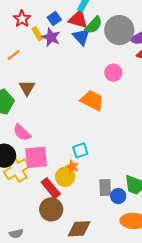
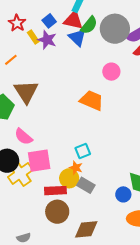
brown triangle: (27, 88) -> (26, 92), size x1.5
gray rectangle: (105, 187) -> (86, 185), moved, turned -54
red rectangle: (51, 188) -> (55, 191), turned -50

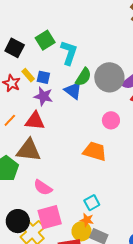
red triangle: (73, 20) -> (35, 121), moved
blue square: (49, 21) -> (43, 77), turned -32
yellow rectangle: (33, 37) -> (28, 75), moved
brown triangle: (26, 92) -> (29, 150), turned -44
pink semicircle: (23, 137) -> (43, 187), moved

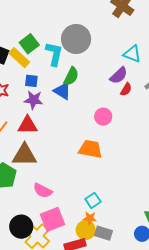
yellow rectangle: (28, 75) -> (19, 58), moved, size x1.5
gray circle: (109, 77) -> (76, 39), moved

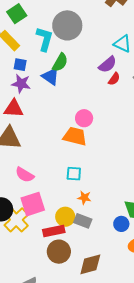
green square: (29, 44) -> (17, 14), moved
pink circle: (103, 117) -> (84, 118), moved
cyan square: (93, 200) -> (74, 174), moved, turned 35
orange star: (90, 218) -> (84, 198), moved

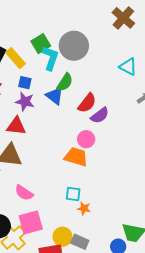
green square: (17, 14) -> (41, 44), moved
purple semicircle: (108, 64) -> (100, 115), moved
red semicircle: (114, 79) -> (87, 103), moved, size x1.5
orange star: (84, 198) -> (84, 208), moved

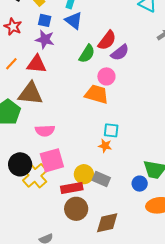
green semicircle: (65, 82) -> (87, 54), moved
blue triangle: (55, 96) -> (74, 21), moved
pink semicircle: (24, 193) -> (45, 131), turned -36
cyan square: (73, 194) -> (111, 130), moved

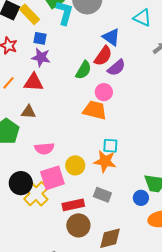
blue triangle: (74, 21) -> (111, 37), moved
brown triangle: (30, 94) -> (29, 112), size x0.6
orange star: (105, 146) -> (105, 161), size x1.6
yellow circle: (84, 174) -> (75, 165), moved

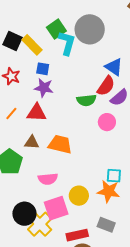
green semicircle: (83, 70) -> (86, 100), turned 54
orange trapezoid: (95, 110) -> (60, 144), moved

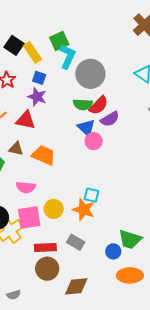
gray circle: (90, 29) -> (90, 74), moved
blue triangle: (114, 67) -> (86, 128), moved
green semicircle: (86, 100) -> (83, 104), moved

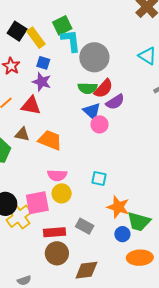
cyan L-shape: (67, 56) -> (71, 41), turned -30
pink semicircle: (26, 187) -> (57, 175), moved
orange star: (84, 210) -> (118, 207), moved

